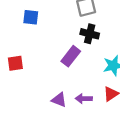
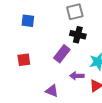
red square: (15, 63) -> (24, 60), moved
purple arrow: (84, 99) -> (77, 76), moved

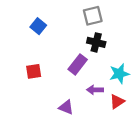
blue square: (28, 21) -> (38, 26), turned 32

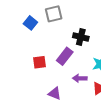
gray square: (93, 16) -> (54, 14), moved
red square: (34, 71) -> (39, 62), moved

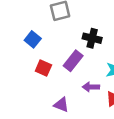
blue square: (30, 23) -> (33, 39), moved
red square: (39, 62) -> (43, 68), turned 32

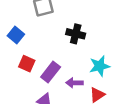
purple rectangle: (73, 61) -> (51, 72), moved

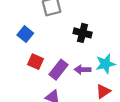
purple arrow: (74, 83) -> (83, 70), moved

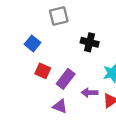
purple arrow: (83, 70) -> (90, 93), moved

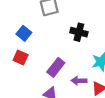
red square: (43, 71) -> (21, 58), moved

